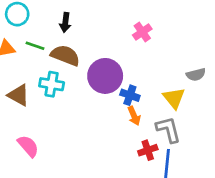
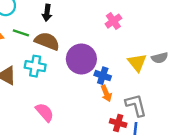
yellow triangle: (174, 98) -> (137, 63), moved
pink semicircle: (28, 146) -> (45, 112), moved
red cross: (148, 150) -> (118, 123), turned 35

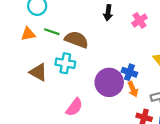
black arrow: (47, 13) -> (108, 13), moved
purple circle: (81, 59) -> (109, 82), moved
pink semicircle: (45, 112) -> (74, 107), turned 78

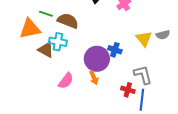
orange triangle: (28, 34) -> (30, 29), moved, size x1.6
brown triangle: (38, 72) -> (46, 50), moved
orange arrow: (133, 89) -> (94, 78), moved

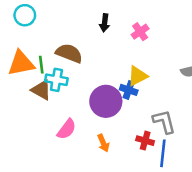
green line: (46, 14) -> (41, 65), moved, turned 64
yellow triangle: (144, 39) -> (138, 76), moved, turned 42
orange arrow: (94, 78) -> (103, 143), moved

